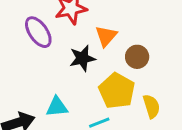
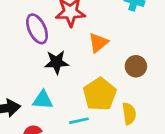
brown circle: (137, 57) -> (136, 66), moved
black star: (82, 58) -> (57, 62), moved

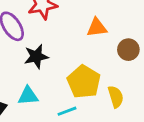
orange triangle: (98, 43) -> (97, 28), moved, turned 40
brown circle: (136, 66) -> (128, 50), moved

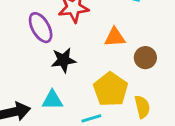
orange triangle: (97, 28) -> (115, 37), moved
brown circle: (128, 50) -> (145, 58), moved

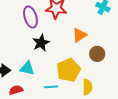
orange triangle: (115, 37) -> (80, 35), turned -42
black star: (63, 60) -> (41, 43), turned -30

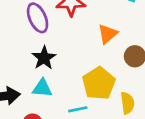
black star: (41, 43) -> (44, 58), moved

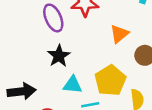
cyan triangle: (42, 88) -> (72, 85), moved

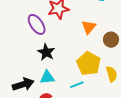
cyan triangle: (72, 85) -> (47, 77), moved

